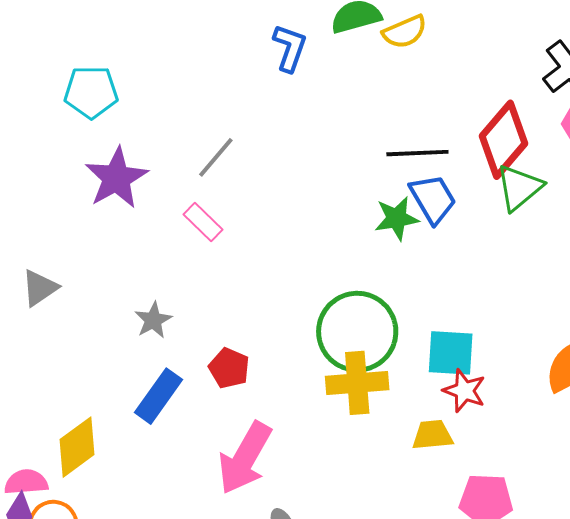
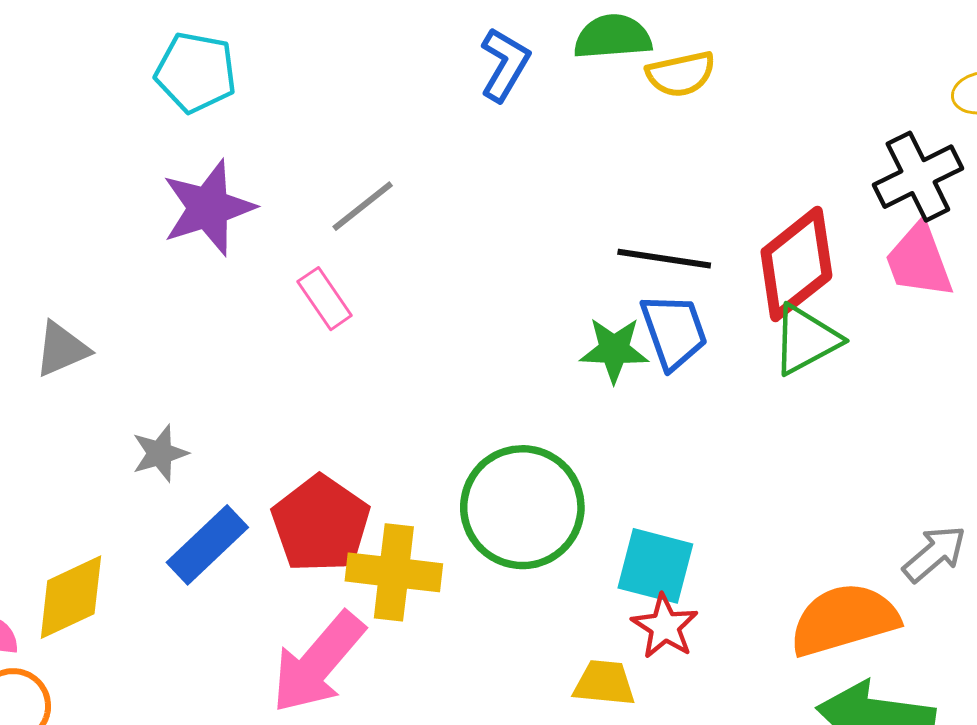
gray star: (153, 320) -> (160, 453), moved
red pentagon: (229, 368) -> (321, 524), size x1.6
yellow cross: (357, 383) -> (394, 572), moved

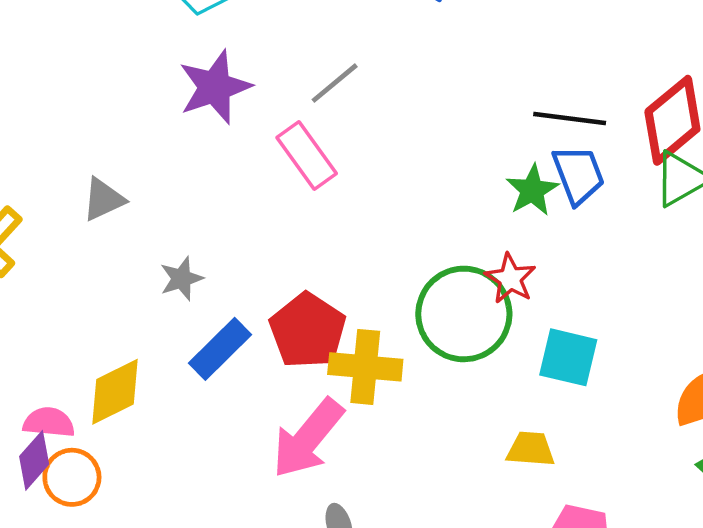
pink rectangle: (325, 299) -> (307, 155), size x1.4
green star: (614, 350) -> (532, 190), turned -30
red star: (665, 626) -> (510, 278), moved

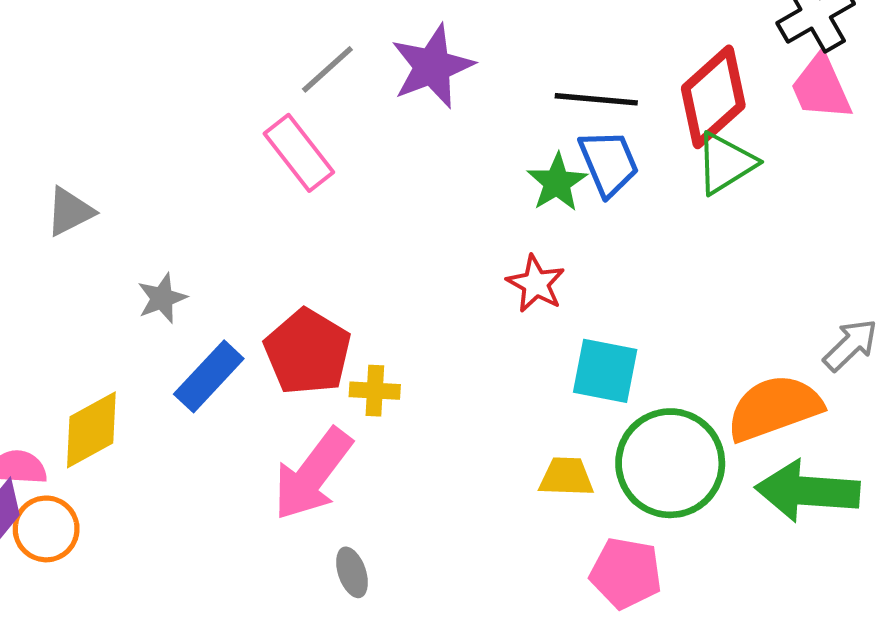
purple star: (215, 87) -> (432, 66), moved
green circle: (464, 314) -> (670, 463), moved
yellow cross: (365, 367) -> (375, 391), size x0.6

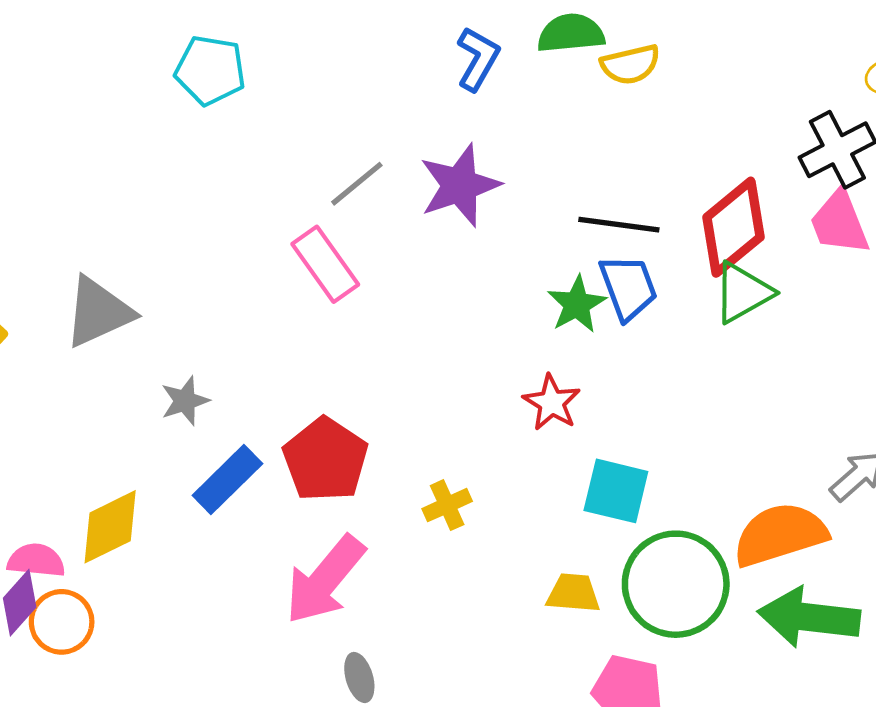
gray triangle: (70, 212) -> (98, 312), size x1.5
yellow cross: (375, 391) -> (447, 505), moved, turned -30

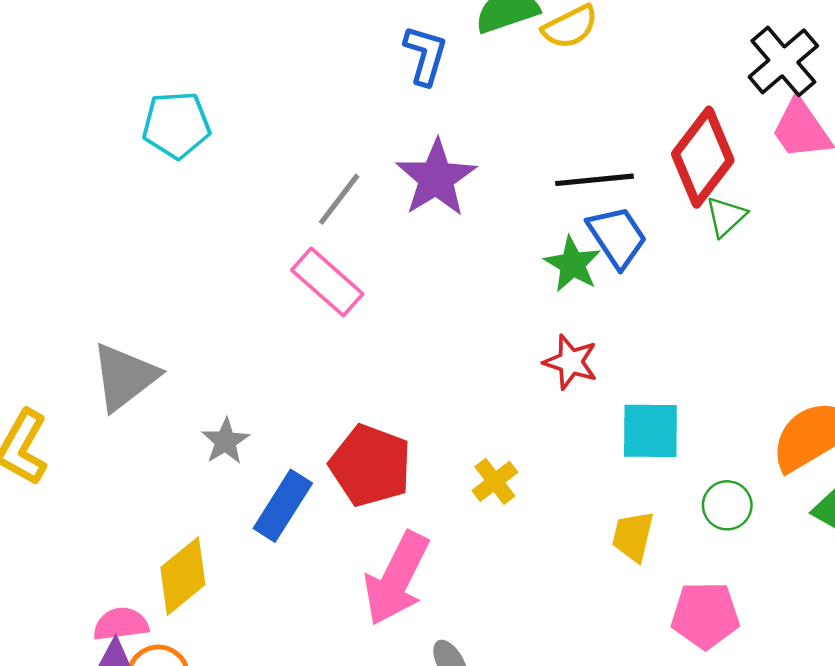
green triangle: (743, 293) -> (726, 216), size x0.7
green circle: (676, 584) -> (727, 505), size x0.5
yellow trapezoid: (573, 593) -> (633, 536), turned -68

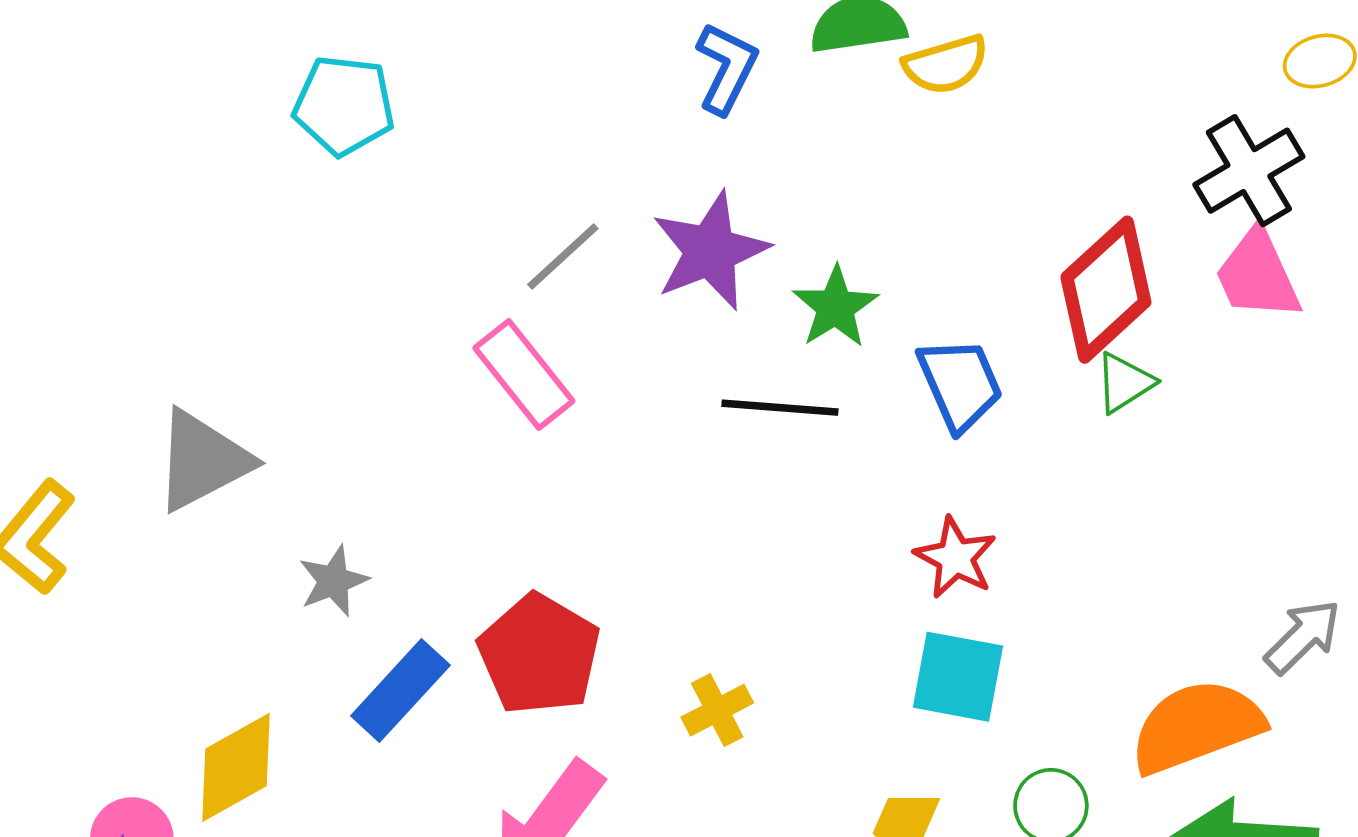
black line: (594, 180) -> (780, 408), moved
green star: (573, 264) -> (835, 307), moved
red star: (571, 362) -> (955, 558), moved

